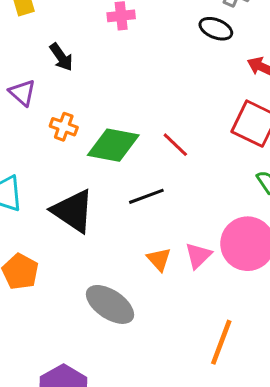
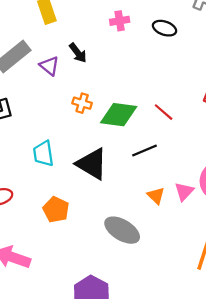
black ellipse: (216, 29) -> (165, 28), moved
purple triangle: (22, 93) -> (49, 66), moved

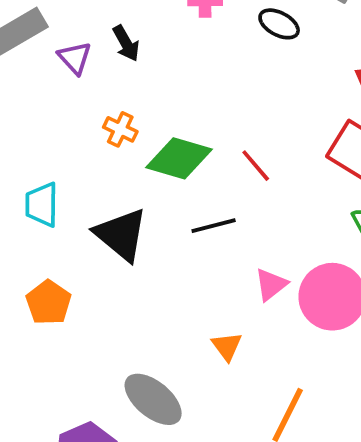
pink triangle: (184, 191) -> (271, 285), moved
orange triangle: (156, 196) -> (227, 346), moved
gray ellipse: (122, 230) -> (153, 399), moved

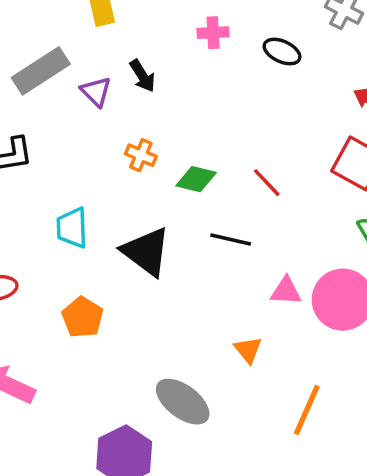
green diamond: (179, 158) -> (196, 179), size x0.7
black line: (214, 226) -> (231, 239), turned 30
pink triangle: (271, 285) -> (286, 291), turned 44

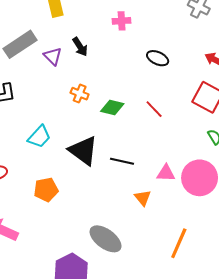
black ellipse: (282, 52) -> (158, 58), moved
cyan trapezoid: (72, 228) -> (39, 137), turned -135
black line: (231, 239) -> (122, 161), moved
orange pentagon: (83, 317) -> (46, 190), turned 30
orange triangle: (248, 350) -> (143, 198), moved

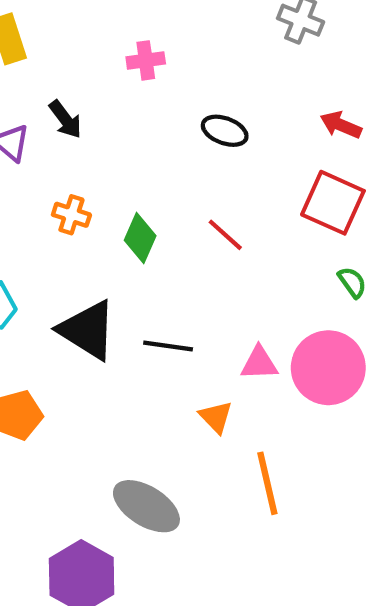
green diamond: (112, 107) -> (140, 238), turned -75
orange line: (179, 243) -> (267, 483), moved, turned -32

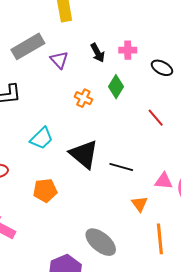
pink cross: (146, 60) -> (128, 50), moved
black arrow: (65, 119) -> (98, 53), moved
green diamond: (140, 238) -> (116, 87), moved

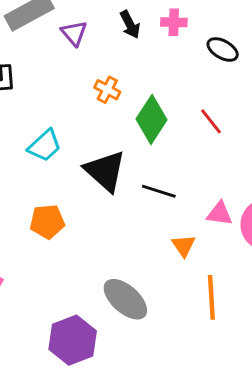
green diamond: (116, 87) -> (151, 119), moved, size x1.4

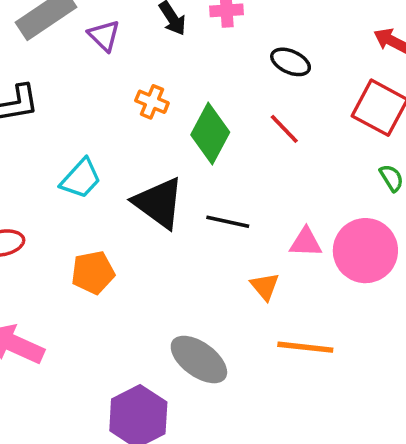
black ellipse: (223, 49) -> (291, 62), moved
orange line: (211, 297) -> (305, 347), turned -75

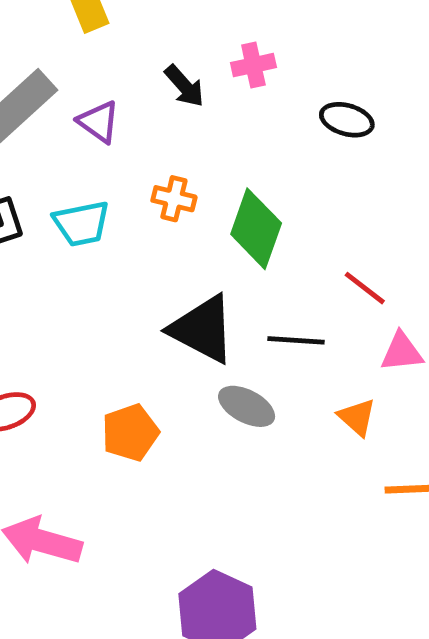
red line: (284, 129) -> (365, 288), moved
cyan trapezoid: (81, 179) -> (82, 223), moved, turned 45
gray ellipse: (199, 360) -> (247, 406), moved, size x0.7

